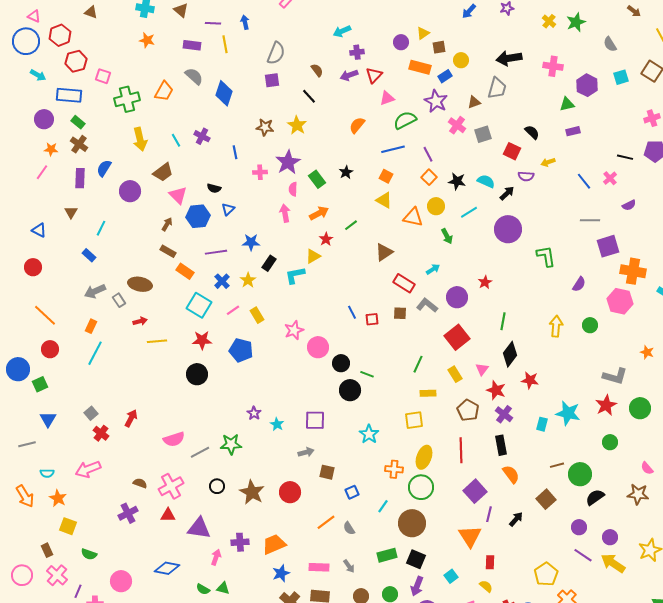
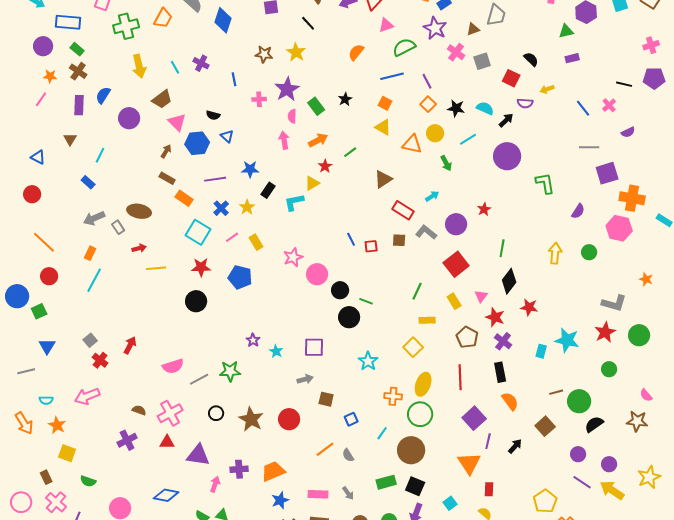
blue triangle: (228, 209) -> (227, 136), turned -32
yellow square: (414, 420) -> (413, 347), turned -36

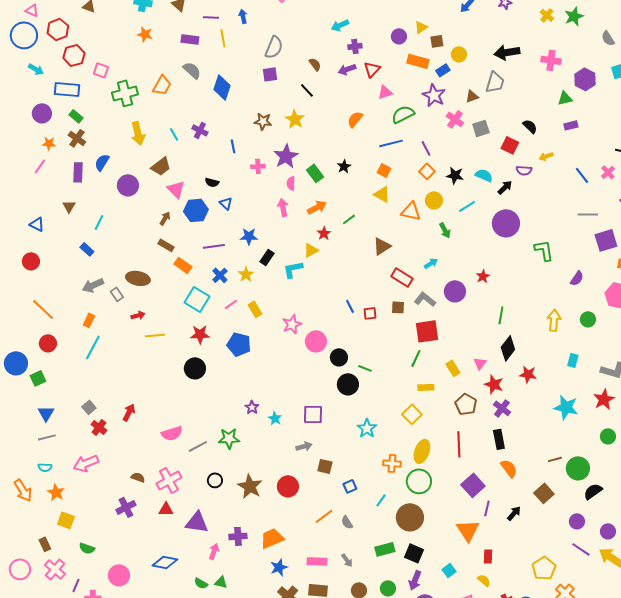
red square: (456, 264) -> (427, 331), moved, turned 30
cyan rectangle: (541, 351) -> (573, 360), moved
gray line: (26, 371) -> (47, 437), moved

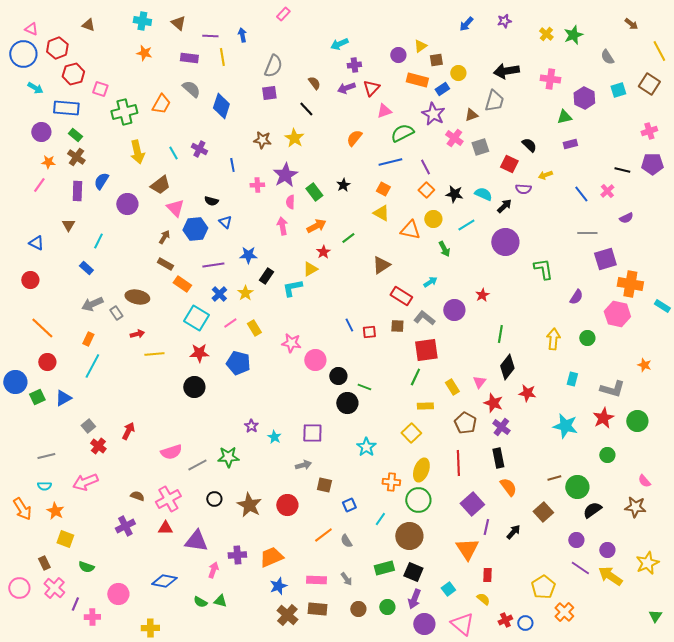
pink star: (292, 324) -> (291, 343), turned 30
blue triangle: (46, 413) -> (63, 398), moved, turned 30

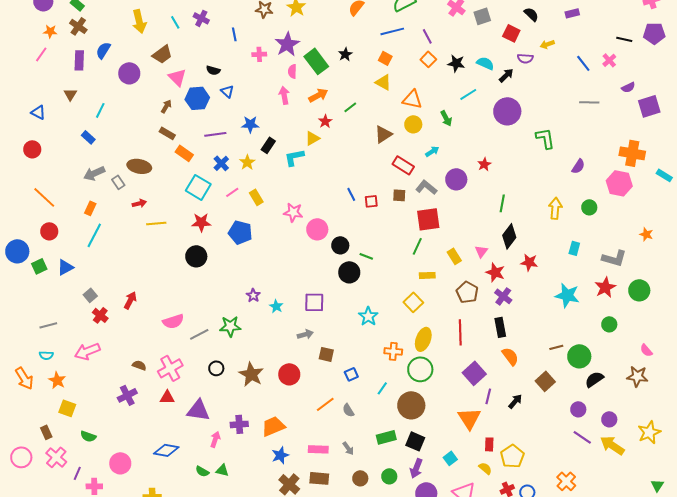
green rectangle: (314, 192) -> (316, 61), size x1.4
yellow circle: (433, 219) -> (413, 124), moved
purple square: (605, 259) -> (649, 106), moved
yellow pentagon: (543, 587) -> (512, 456), moved

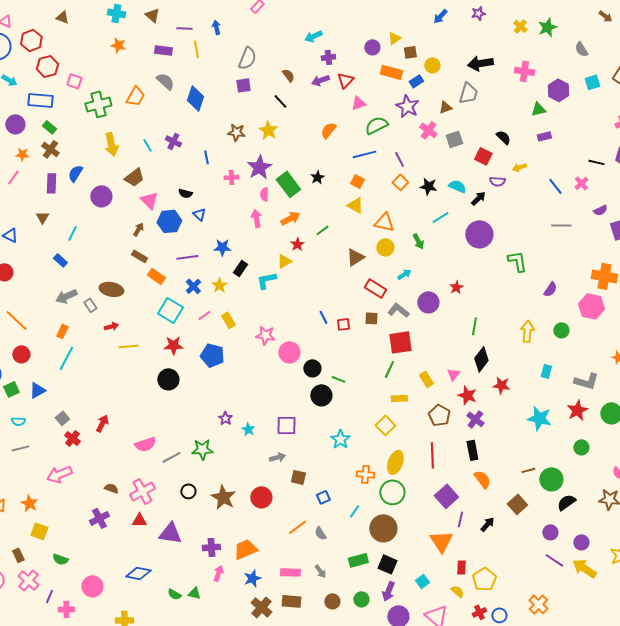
cyan semicircle: (46, 355) -> (18, 421), moved
pink arrow: (215, 439) -> (218, 573), moved

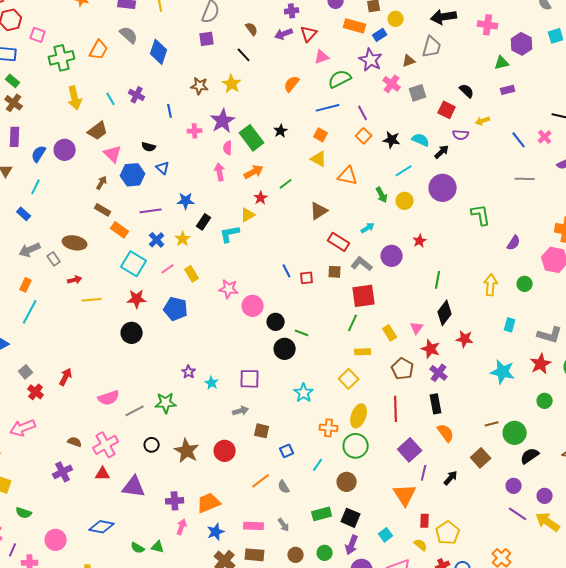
blue semicircle: (75, 173) -> (39, 154), moved
yellow circle: (385, 247) -> (405, 201), moved
brown circle: (383, 528) -> (347, 482), size x0.7

